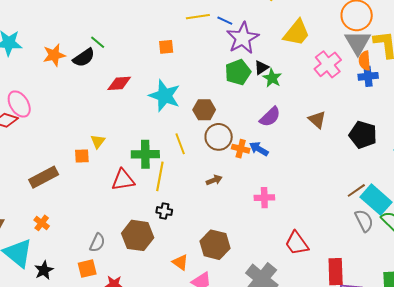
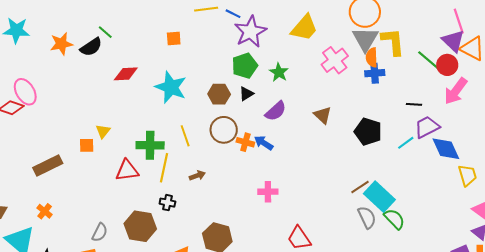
black triangle: (261, 68) -> (246, 94), moved
brown hexagon: (204, 110) -> (219, 94), moved
brown arrow: (214, 180) -> (197, 176), moved

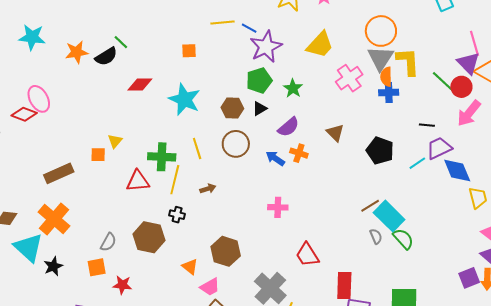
orange cross: (245, 142) -> (299, 153), moved
orange cross: (45, 211) -> (54, 219), size x2.0
gray semicircle: (367, 217) -> (376, 236), size x0.7

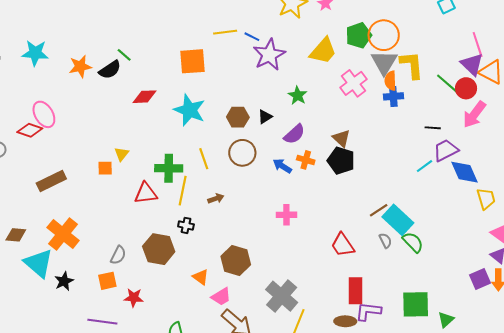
orange square: (189, 51) -> (192, 61), size x1.8
green pentagon: (259, 80) -> (359, 35), moved
black pentagon: (380, 151) -> (341, 161), moved
brown rectangle: (59, 173) -> (51, 181), moved
red trapezoid: (307, 255) -> (343, 245), moved

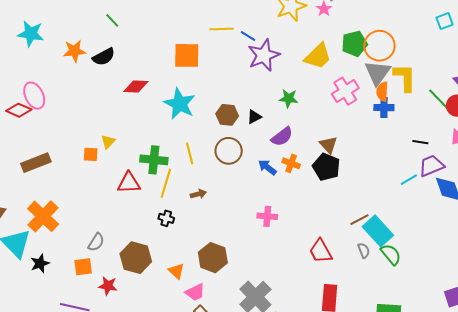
green line: (124, 55) -> (112, 20), moved
green star: (298, 95) -> (289, 98), turned -30
brown hexagon: (159, 249) -> (136, 258), moved

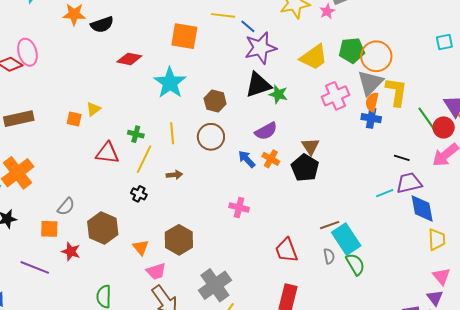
black triangle: (254, 117) -> (258, 85), moved, size x1.8
green cross: (154, 160) -> (136, 134), size x0.6

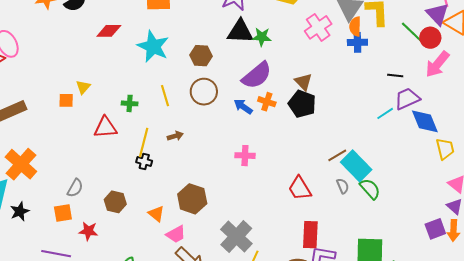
black triangle: (258, 85) -> (240, 32), turned 32
purple semicircle: (266, 131) -> (257, 75), size x1.4
yellow line: (144, 159) -> (144, 142), moved
brown hexagon: (103, 228) -> (115, 202), size x0.7

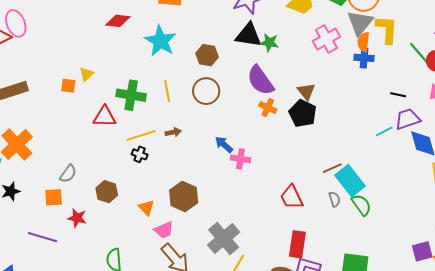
purple semicircle: (257, 75) -> (260, 80), turned 88
green cross: (130, 103) -> (131, 95), size x1.8
blue arrow: (243, 107) -> (224, 145), moved
yellow line: (144, 142) -> (141, 135), turned 52

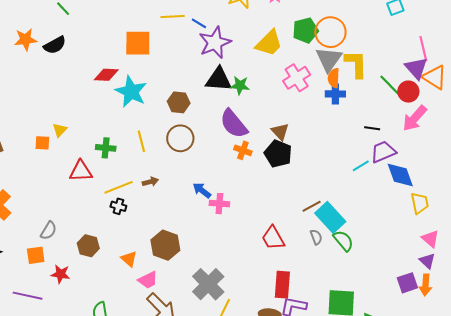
red diamond: (118, 21) -> (106, 75), moved
green cross: (131, 95) -> (106, 148), size x0.7

